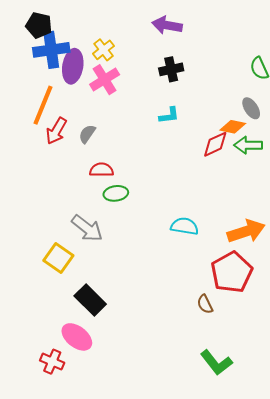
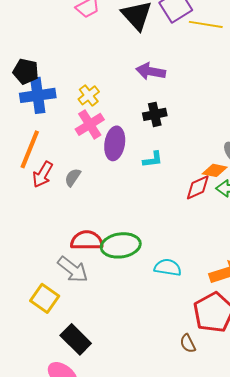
purple ellipse: (73, 66) -> (115, 143), moved
red semicircle: (101, 170) -> (87, 240), moved, size x1.4
green ellipse: (116, 193) -> (121, 245), moved, size x1.6

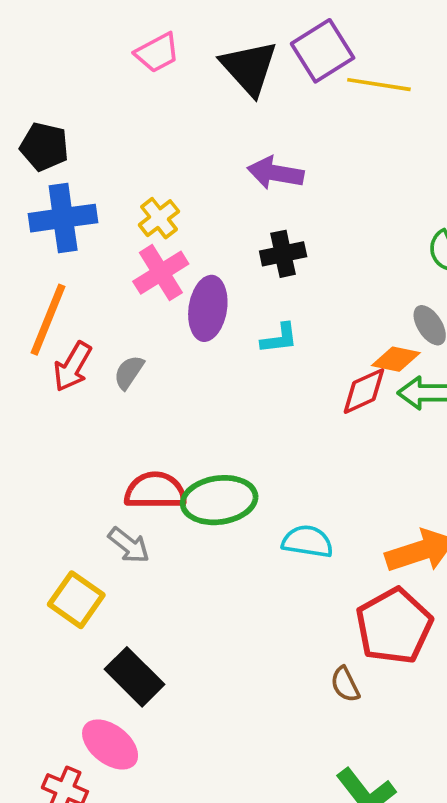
black pentagon: (26, 71) -> (44, 147), moved
gray arrow: (73, 269) -> (129, 545), size x0.7

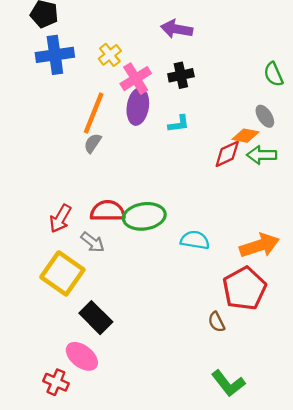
pink cross: (161, 273) -> (136, 79), moved
orange line: (48, 320) -> (94, 113), moved
red arrow: (72, 367) -> (60, 219), moved
yellow square: (76, 600) -> (62, 273), size x1.4

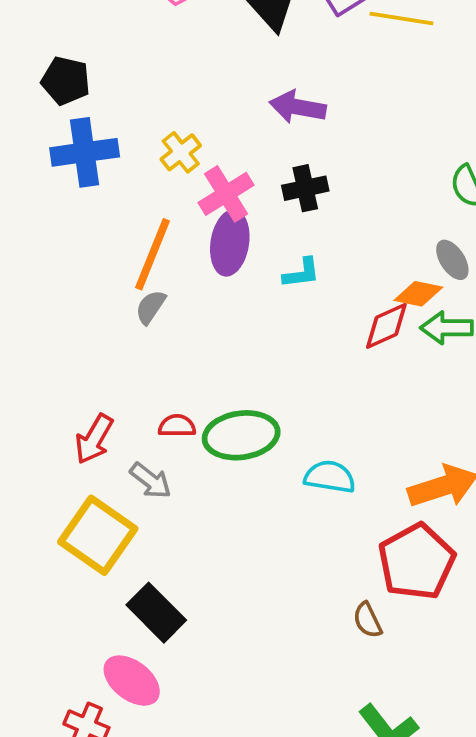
red semicircle: (108, 211) -> (177, 426), size x0.6

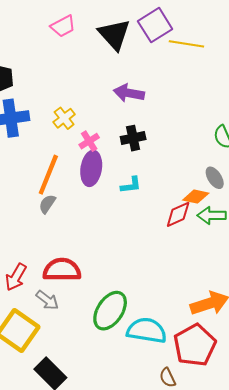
pink cross: (226, 194) -> (89, 141), size x0.7
red semicircle: (177, 426) -> (62, 270), size x1.8
green ellipse: (241, 435) -> (110, 311), moved, turned -48
cyan semicircle: (330, 477) -> (147, 330), moved, size x1.4

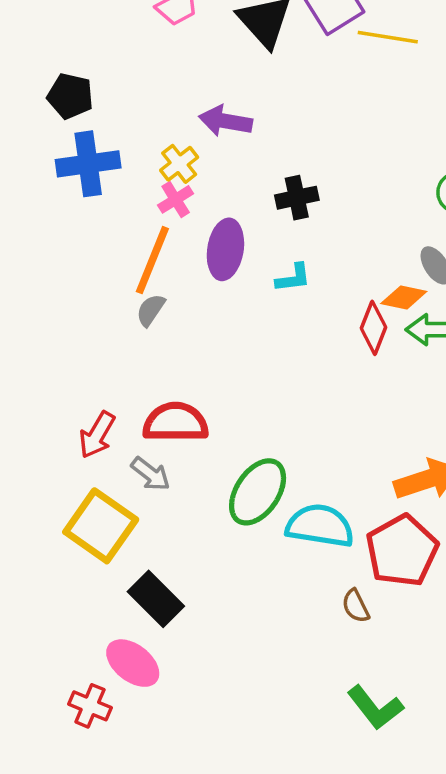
purple arrow: (129, 93) -> (225, 121), moved
pink cross: (89, 141) -> (176, 199), moved
red diamond: (178, 214) -> (373, 328), turned -44

